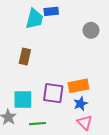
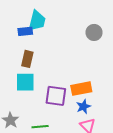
blue rectangle: (51, 11) -> (25, 31), moved
cyan square: (23, 99) -> (25, 82), moved

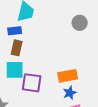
blue rectangle: (25, 31) -> (15, 31), moved
purple square: (56, 96) -> (32, 83), moved

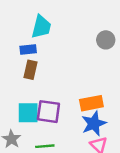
cyan square: (15, 70) -> (28, 113), moved
blue star: (70, 93) -> (94, 124), size x1.5

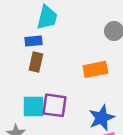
orange rectangle: (91, 103) -> (95, 69), moved

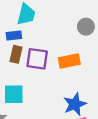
purple square: (55, 105) -> (37, 59), moved

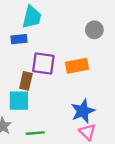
brown rectangle: (16, 54) -> (26, 81), moved

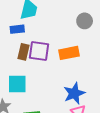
brown rectangle: (26, 81) -> (23, 52), moved

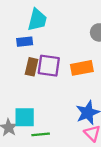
cyan square: (17, 84) -> (25, 117), moved

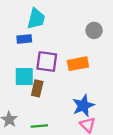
brown rectangle: (32, 67) -> (37, 88), moved
cyan square: (25, 117) -> (24, 77), moved

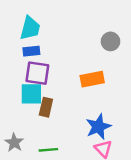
cyan trapezoid: (36, 19) -> (30, 28), moved
purple square: (47, 62) -> (37, 73), moved

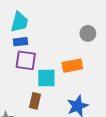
cyan square: (31, 94) -> (46, 78), moved
brown rectangle: (46, 107) -> (35, 101), moved

